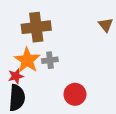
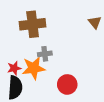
orange star: (27, 60) -> (34, 68), moved, turned 30

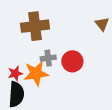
red circle: (67, 84) -> (72, 61), moved

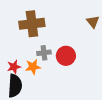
orange star: (36, 73) -> (33, 67), size x0.7

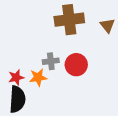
brown cross: (32, 24) -> (69, 20), moved

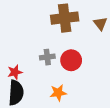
orange star: (38, 77) -> (58, 93), moved

